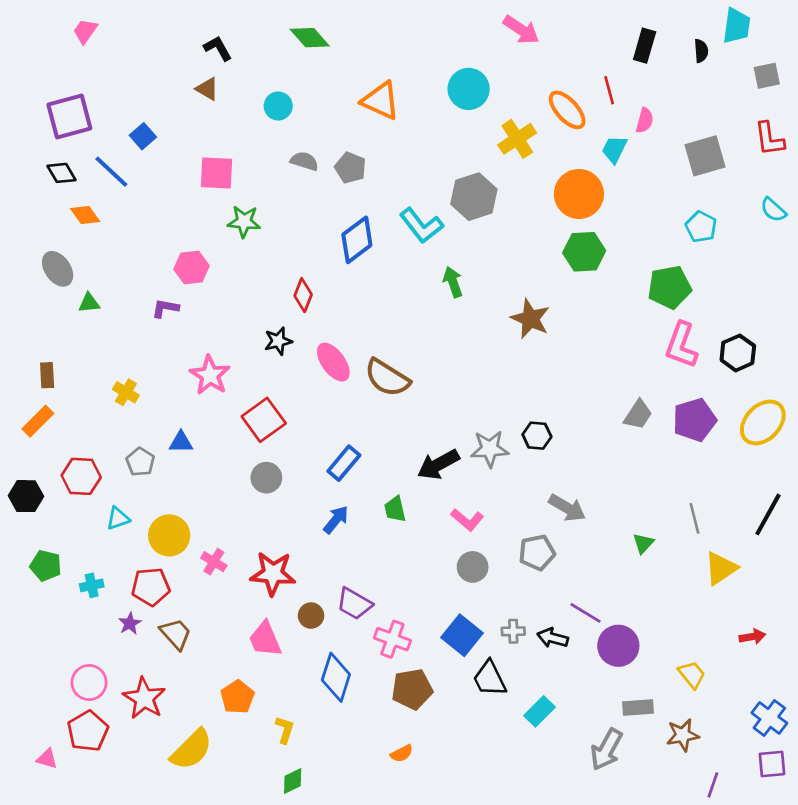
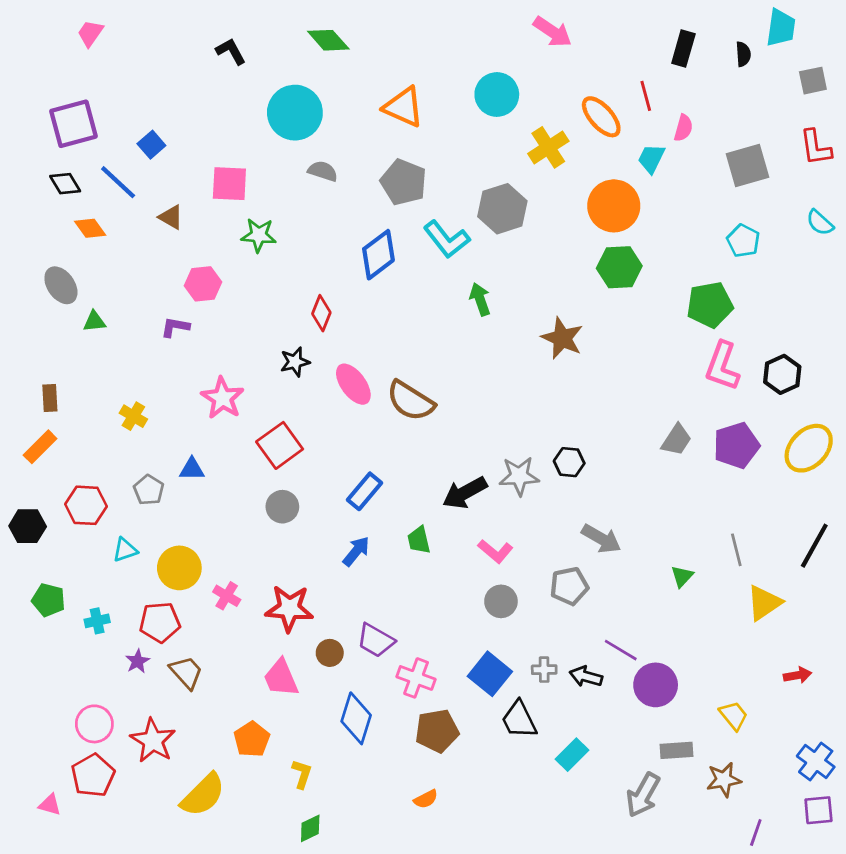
brown triangle: (207, 89) -> (171, 217), moved
cyan circle: (278, 106) -> (295, 113), size x1.8
gray pentagon: (350, 168) -> (404, 182), moved, size x1.4

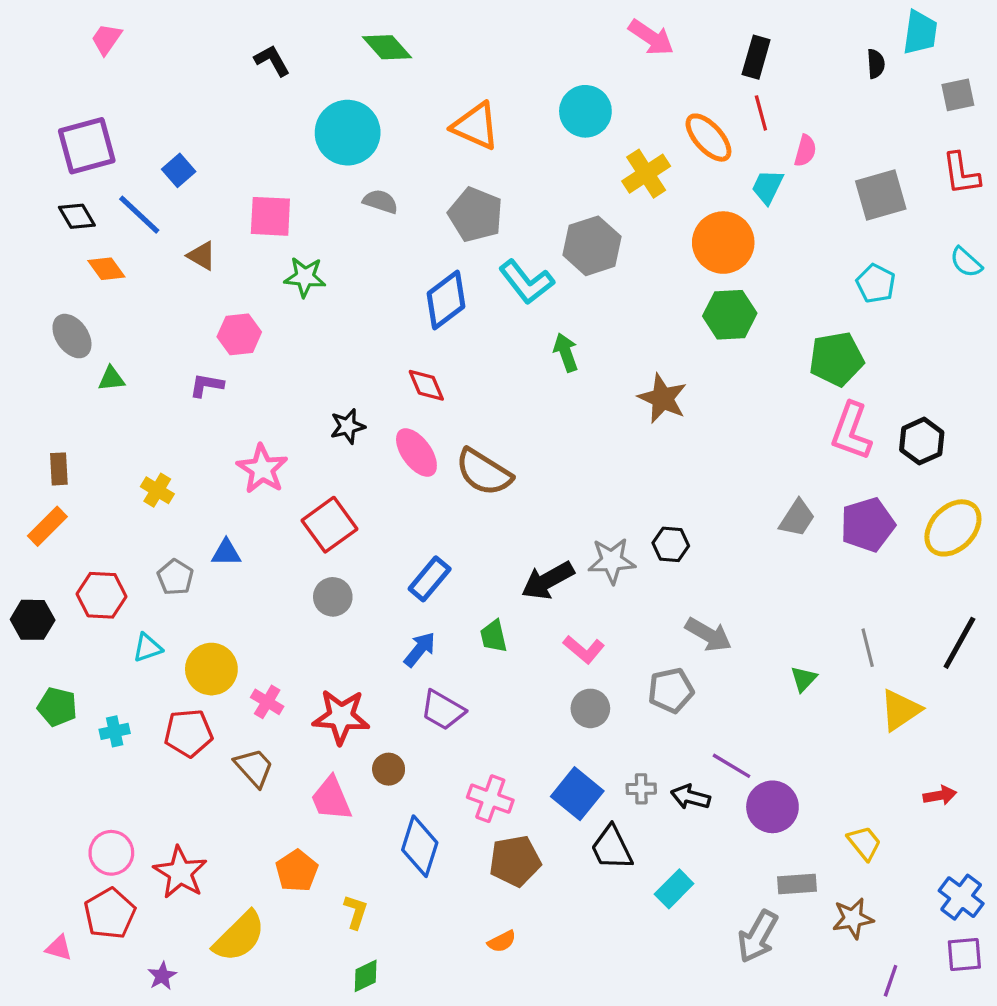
black rectangle: (683, 49) -> (756, 57), moved
red diamond: (321, 313) -> (426, 385), moved, turned -44
purple trapezoid: (376, 640) -> (443, 710), moved
purple star: (138, 661) -> (162, 976), moved
brown trapezoid: (186, 672) -> (254, 767), moved

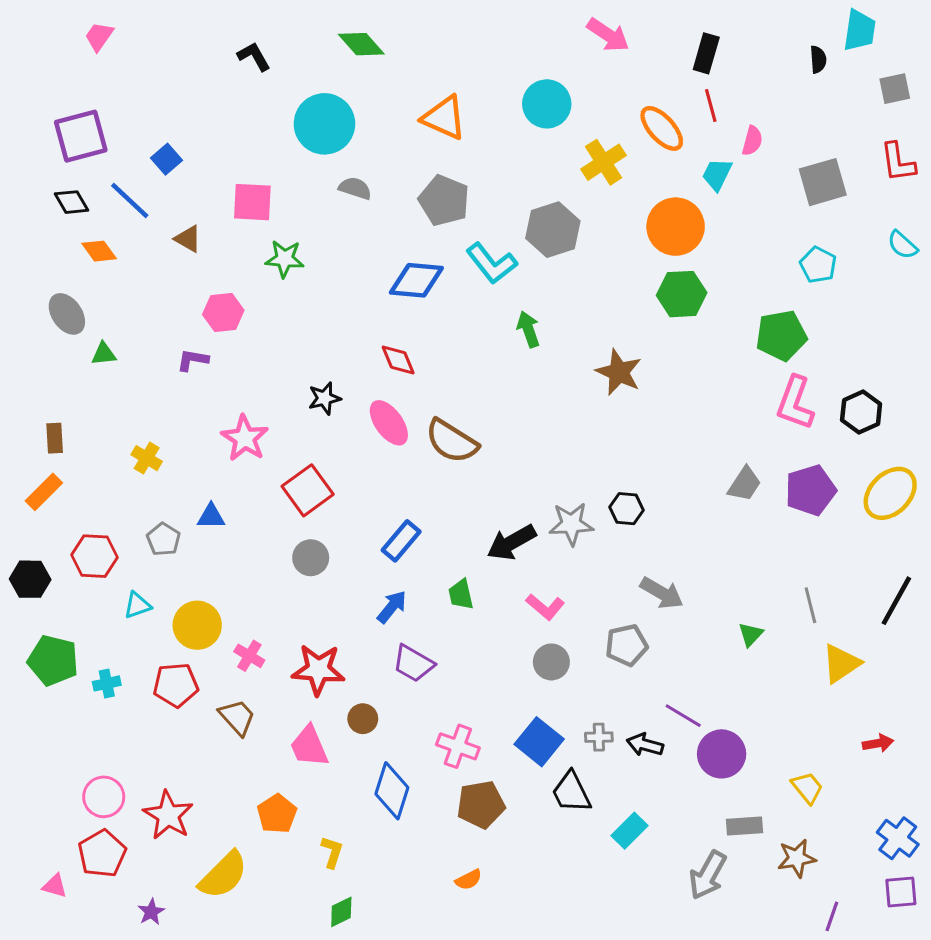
blue diamond: (446, 300) -> (416, 280), turned 42
green pentagon: (57, 707) -> (53, 660), size x1.4

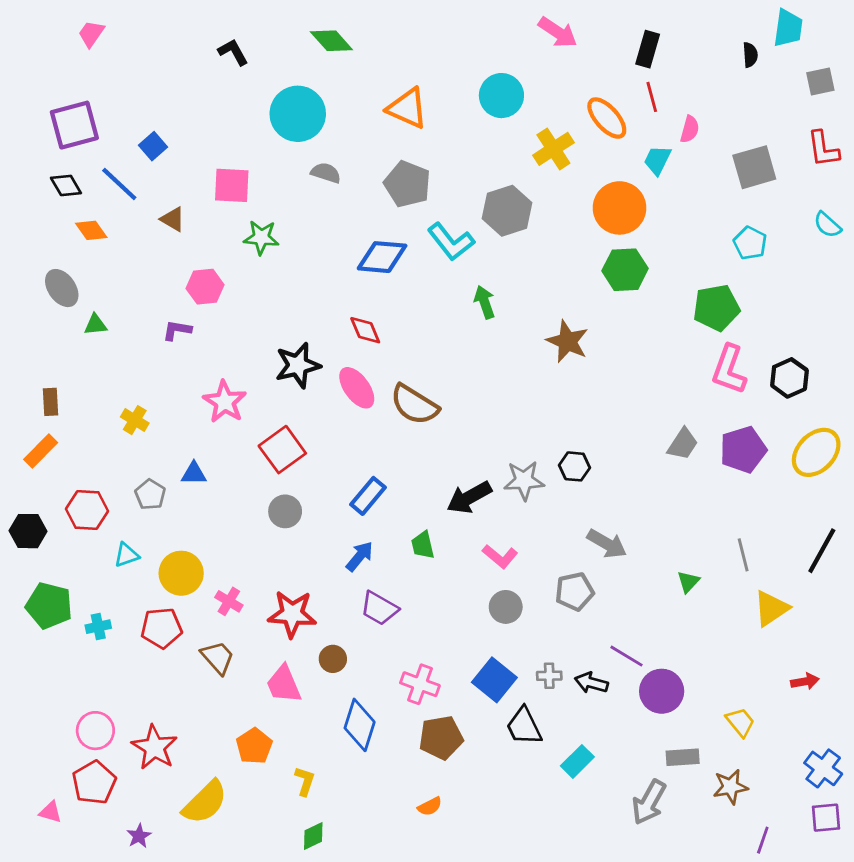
black star: (324, 398) -> (298, 365), size x1.5

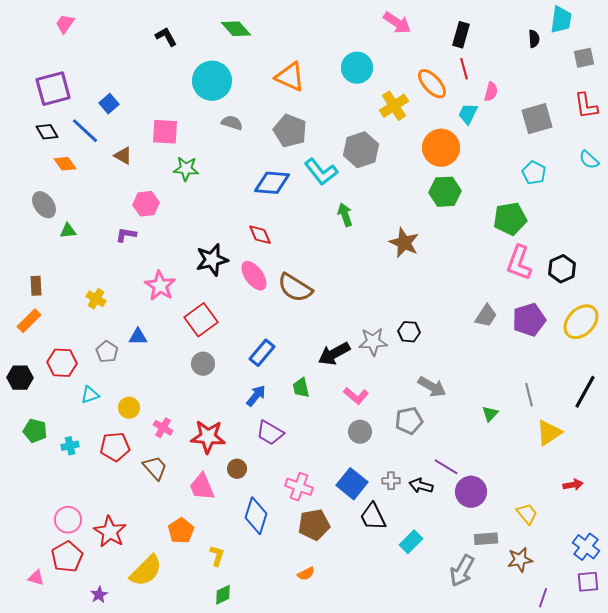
yellow circle: (181, 573) -> (129, 408), size x0.7
green pentagon: (49, 606) -> (35, 431), size x0.7

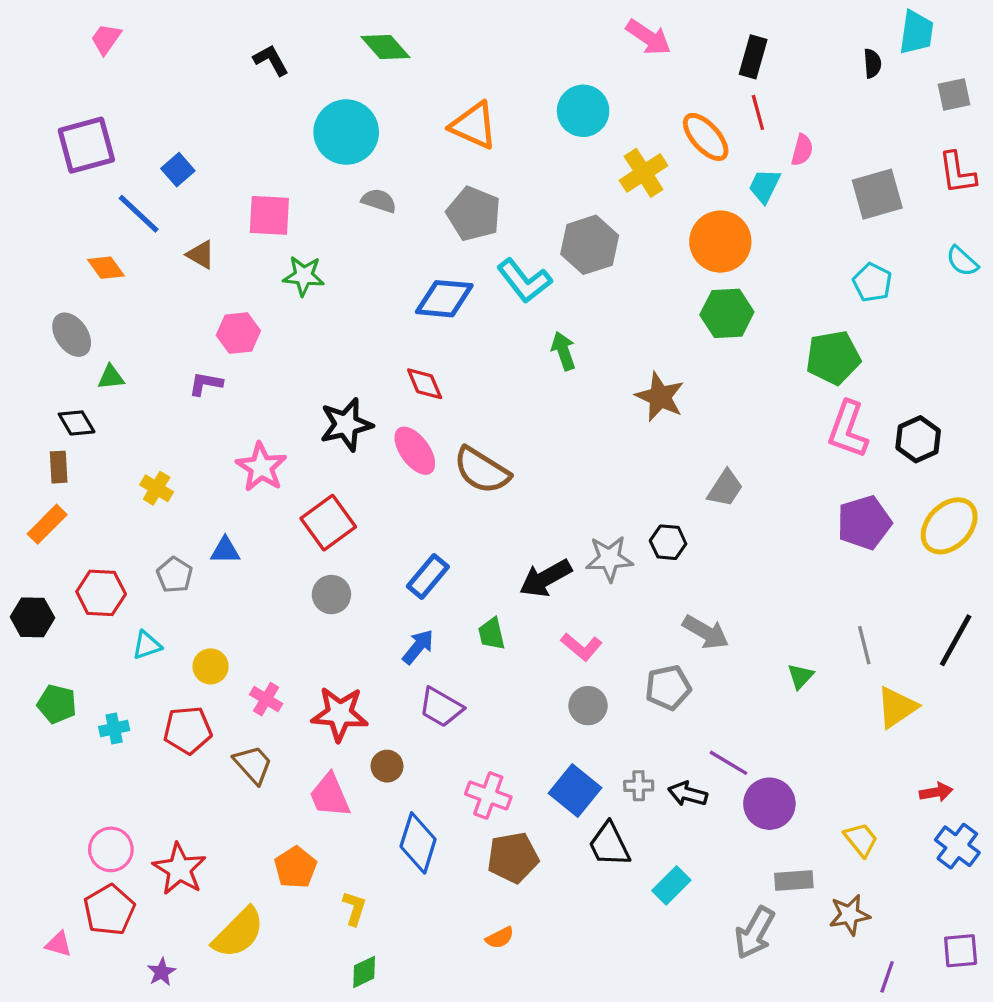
black diamond: (47, 132) -> (77, 423), moved
gray trapezoid: (486, 316) -> (725, 488), moved
blue cross: (586, 547) -> (957, 846), moved

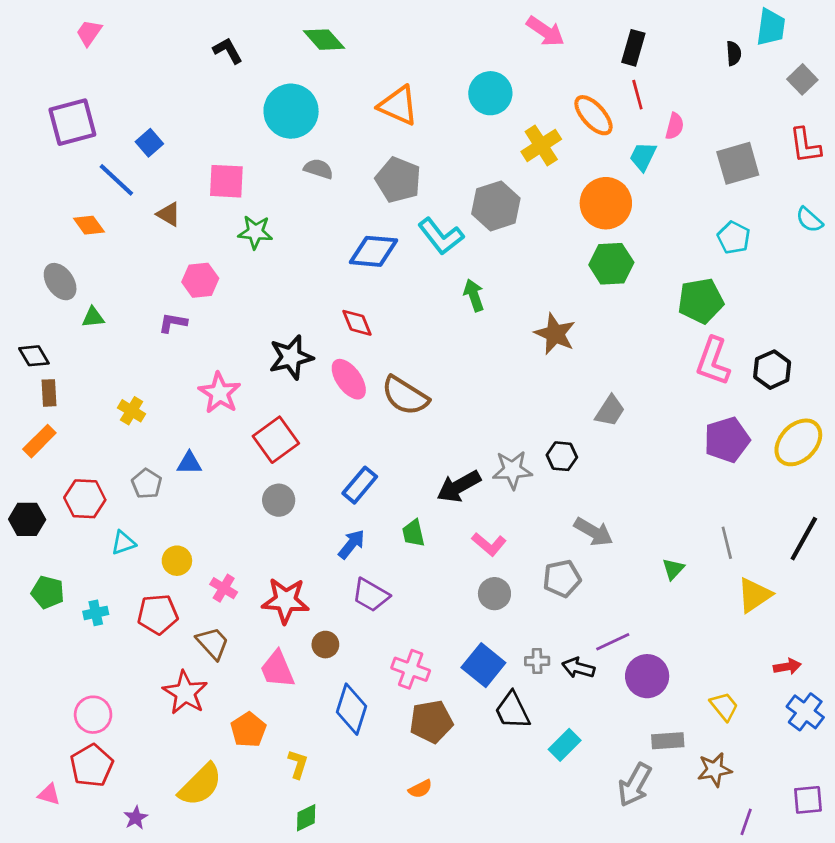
gray square: (954, 94) -> (802, 79), turned -32
black diamond: (77, 423) -> (34, 356), moved
purple line: (729, 763) -> (613, 642), turned -56
red star: (179, 869) -> (185, 693), moved

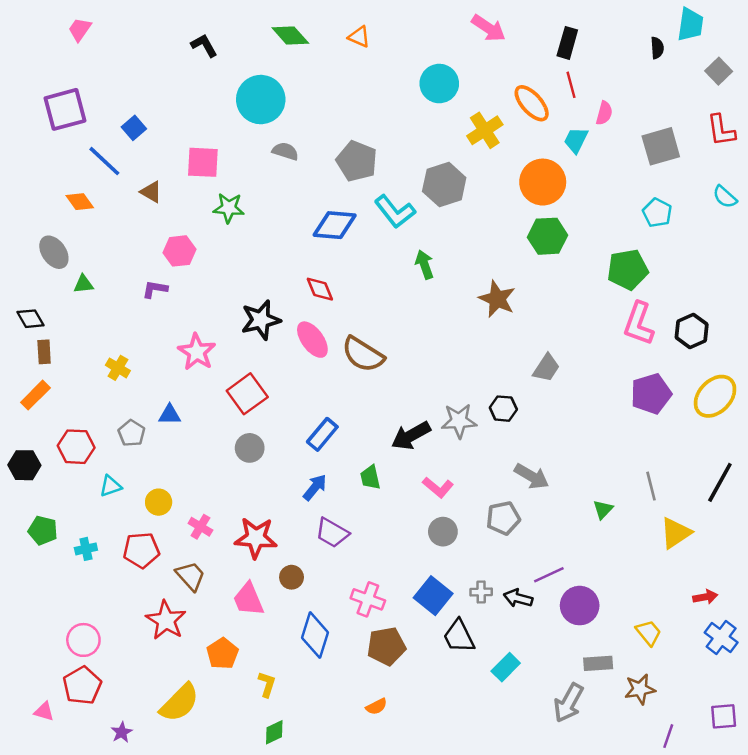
orange triangle: (398, 106) -> (359, 37), moved, size x0.6

